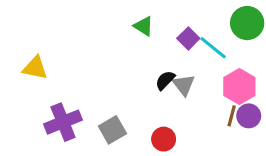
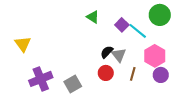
yellow triangle: (35, 68) -> (23, 44), turned 42
brown line: (232, 116) -> (133, 74), moved
red circle: (164, 139) -> (106, 73), moved

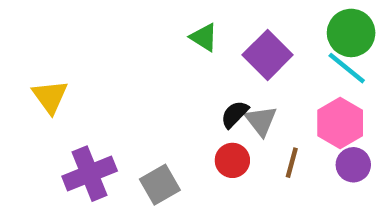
purple square: (122, 25) -> (268, 55), size x1.5
cyan line: (138, 31) -> (347, 68), moved

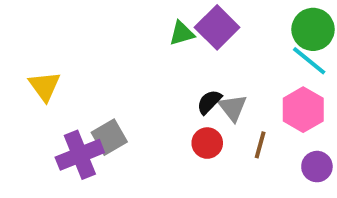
green triangle: (204, 37) -> (182, 33), turned -48
purple square: (268, 55) -> (217, 27), moved
purple circle: (353, 165) -> (317, 167), moved
gray square: (160, 185) -> (109, 137), moved

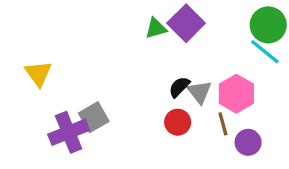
pink hexagon: (303, 110) -> (236, 94), moved
brown line: (260, 145) -> (223, 124), turned -30
purple circle: (317, 167) -> (248, 142), moved

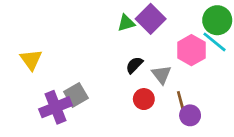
black semicircle: (179, 87) -> (134, 65), moved
pink hexagon: (236, 94) -> (191, 50), moved
purple circle: (248, 142) -> (190, 115), moved

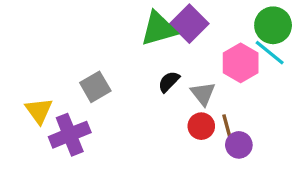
green triangle: (126, 23) -> (159, 29), size x1.6
yellow triangle: (31, 60) -> (39, 111), moved
gray square: (76, 95) -> (95, 87), moved
red circle: (144, 99) -> (201, 126), moved

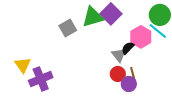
black semicircle: (169, 82) -> (128, 48), moved
gray square: (95, 87) -> (68, 28), moved
purple circle: (239, 145) -> (129, 84), moved

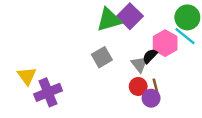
gray square: (68, 28) -> (102, 57), moved

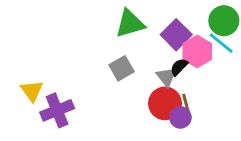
purple square: (130, 16) -> (176, 35), moved
red circle: (138, 86) -> (165, 103), size x1.5

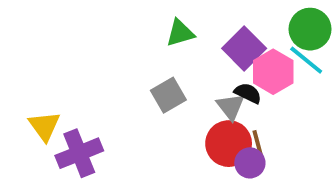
green triangle: (130, 24) -> (180, 33), size x0.7
black semicircle: (179, 67) -> (248, 93), turned 72

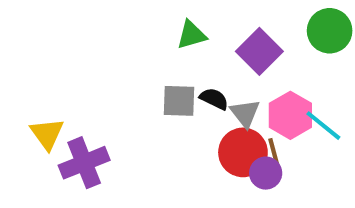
cyan line: (306, 60) -> (323, 126), moved
pink hexagon: (273, 72) -> (290, 115), moved
black semicircle: (248, 93) -> (214, 99), moved
gray square: (168, 95) -> (179, 101), turned 32

